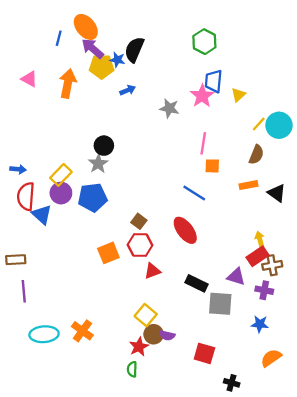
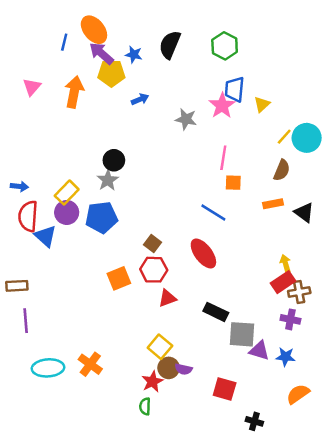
black semicircle: (134, 50) -> (170, 45), moved
blue star: (117, 60) -> (134, 55), moved
pink triangle: (29, 79) -> (32, 87), turned 42
purple triangle: (236, 277) -> (259, 350), moved

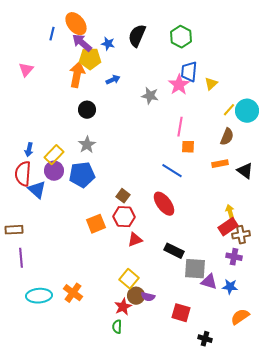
orange arrow: (74, 92) -> (77, 75), moved
black circle: (114, 160) -> (87, 110), moved
blue arrow: (19, 186) -> (29, 150), moved, turned 96

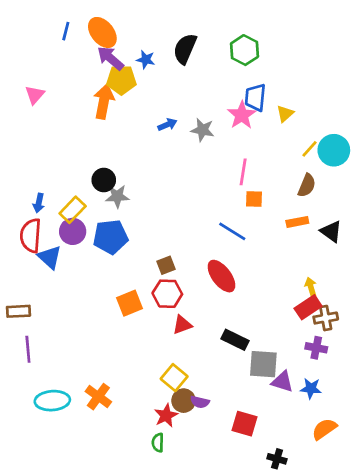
blue line: (52, 34) -> (66, 31), moved
blue arrow: (113, 80) -> (167, 125), moved
black circle: (87, 110) -> (104, 180), moved
gray star: (87, 145) -> (117, 196), turned 30
brown square: (123, 196) -> (166, 265), turned 32

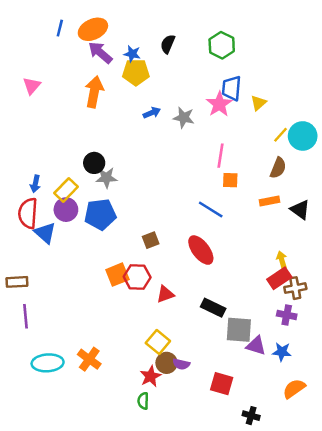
orange ellipse: (102, 32) -> (93, 29), turned -76
black semicircle: (185, 49) -> (168, 44), size x0.7
yellow pentagon: (121, 80) -> (136, 72), moved
red hexagon: (167, 294) -> (137, 277), moved

